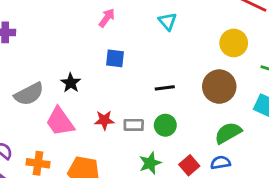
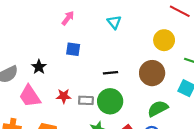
green circle: (165, 125) -> (110, 101), size x1.5

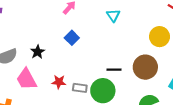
blue square: (73, 49) -> (72, 38), turned 32
black line: (111, 73) -> (114, 70), moved

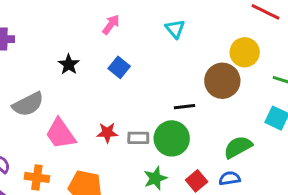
black star: (38, 52) -> (69, 64), moved
brown circle: (145, 67) -> (222, 81), moved

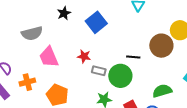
blue square: (119, 67) -> (96, 22), size x1.5
red star: (107, 133) -> (84, 56), moved
orange cross: (37, 177) -> (27, 82), turned -35

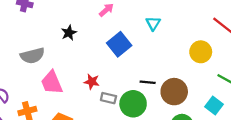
blue square: (96, 22) -> (119, 44), moved
brown circle: (161, 46) -> (174, 92), moved

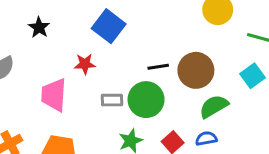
red star: (92, 82) -> (85, 64), moved
pink trapezoid: (52, 83) -> (54, 95), moved, turned 40
cyan square: (214, 106) -> (253, 76), turned 30

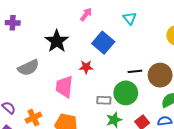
black star: (39, 27) -> (57, 41), size x1.6
gray rectangle: (112, 100) -> (104, 100), moved

